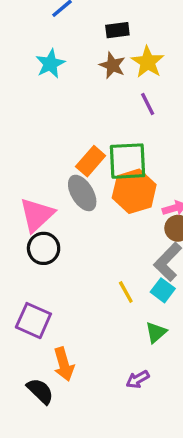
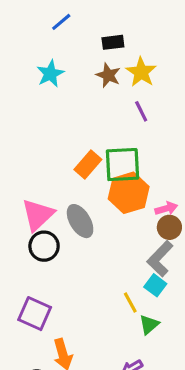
gray ellipse: (82, 193) -> (80, 221), moved
yellow line: (126, 292) -> (130, 303), moved

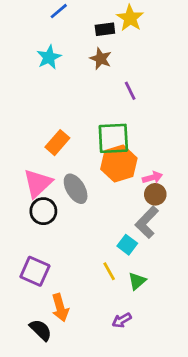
yellow star: (141, 72) -> (130, 18), moved
orange rectangle: (88, 165) -> (57, 143), moved
cyan square: (155, 285) -> (127, 245), moved
yellow line: (130, 303) -> (109, 271), moved

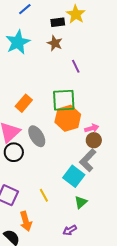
cyan star: (49, 57) -> (18, 42), size x1.4
cyan square: (127, 245) -> (74, 176), size x1.5
yellow line: (109, 271) -> (44, 195), moved

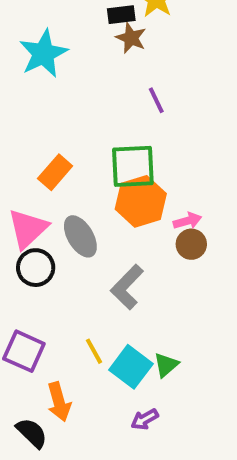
brown star: (55, 43) -> (131, 38), moved
gray L-shape: (88, 160) -> (127, 287), moved
cyan square: (74, 176) -> (131, 367), moved

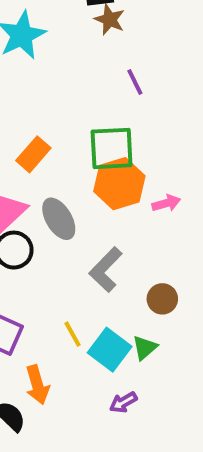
brown circle: (191, 244) -> (162, 299), moved

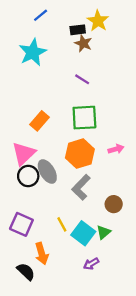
purple line: (135, 82) -> (82, 79), moved, turned -32
orange hexagon: (119, 184) -> (80, 154), moved
gray ellipse: (59, 219) -> (47, 172), moved

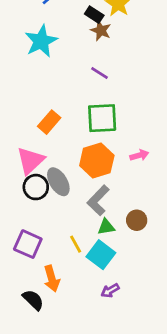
black rectangle: (78, 30) -> (94, 15), turned 40
green triangle: (104, 232) -> (106, 227), moved, turned 32

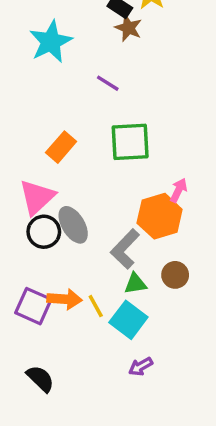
purple line: (99, 73) -> (108, 83), moved
pink arrow: (139, 155) -> (179, 190), turned -48
orange hexagon: (97, 161) -> (160, 216), moved
orange arrow: (52, 279) -> (65, 299), moved, turned -70

